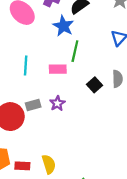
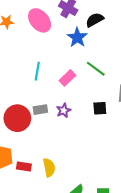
green line: (75, 51) -> (96, 69), moved, turned -72
pink rectangle: (58, 69) -> (67, 78), turned -49
black square: (94, 85) -> (100, 108), moved, turned 32

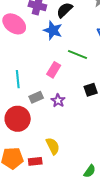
cyan line: (37, 71) -> (18, 79), moved
gray rectangle: (40, 110) -> (36, 97), moved
yellow semicircle: (49, 168) -> (53, 146), moved

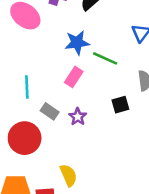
blue star: (53, 30) -> (77, 43), moved, turned -30
gray rectangle: (36, 97) -> (50, 111), turned 56

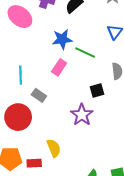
purple star: (78, 117) -> (82, 115), moved, size x1.5

